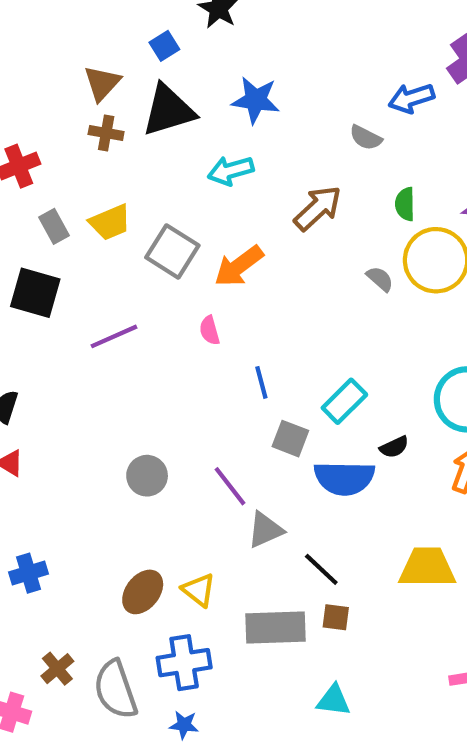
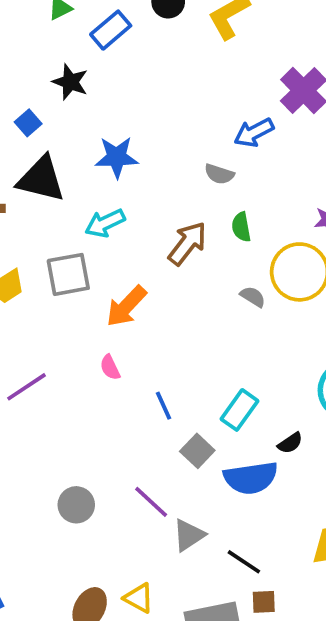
black triangle: (168, 110) -> (41, 179), turned 40
green semicircle: (405, 204) -> (241, 227), moved
gray square: (172, 251) -> (68, 274), moved, turned -33
gray square: (290, 439) -> (197, 451), turned 32

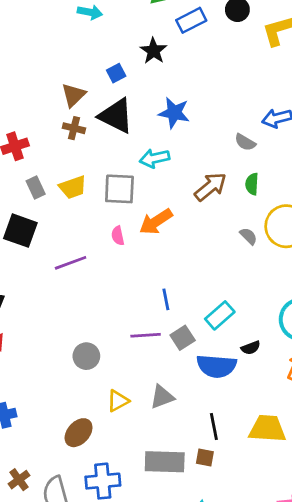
pink semicircle: (110, 367) -> (118, 236), moved
purple line: (151, 502) -> (146, 335), moved, turned -60
black line: (244, 562) -> (214, 426), moved, turned 32
yellow triangle: (139, 598) -> (118, 401), moved, turned 50

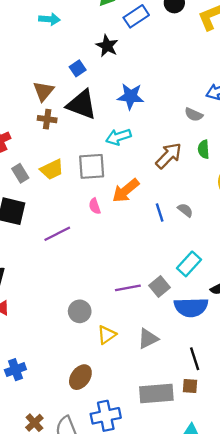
gray semicircle: (248, 236) -> (185, 210), moved
blue line: (166, 299) -> (160, 212), moved
yellow triangle: (118, 401) -> (107, 335), moved

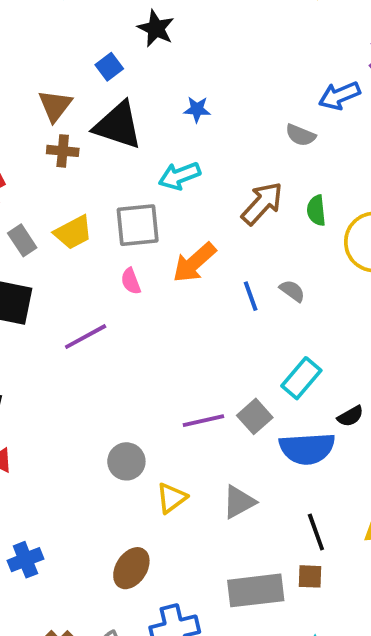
blue star: (131, 96) -> (197, 109), size x0.6
green semicircle: (204, 149) -> (316, 210), moved
pink semicircle: (95, 206) -> (131, 281), moved

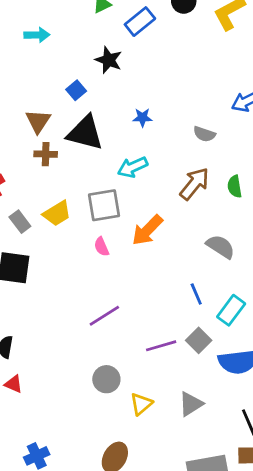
gray semicircle: (301, 135) -> (204, 134), moved
gray semicircle: (292, 291) -> (221, 247), size x1.5
blue line: (251, 296) -> (196, 294), moved
purple line: (86, 337) -> (104, 316), moved

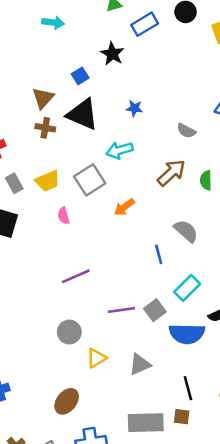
gray square: (104, 205) -> (90, 180), turned -32
orange arrow: (147, 230) -> (124, 207), size x0.7
pink semicircle: (102, 247) -> (64, 216), moved
blue line: (196, 294) -> (159, 254), moved

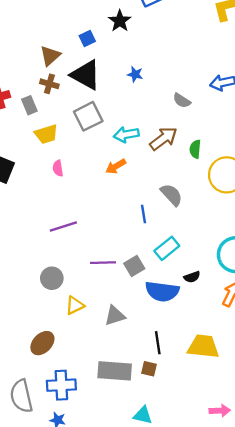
cyan arrow: (119, 150) -> (126, 135), moved
gray square: (90, 180) -> (88, 116), moved
gray rectangle: (14, 183) -> (29, 105), moved

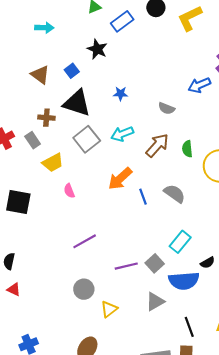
brown triangle: (50, 56) -> (40, 75), moved, turned -30
cyan arrow: (126, 135) -> (122, 134), moved
orange arrow: (116, 166) -> (120, 179), size x1.4
blue line: (143, 214) -> (143, 197), moved
gray triangle: (115, 316) -> (155, 302), moved

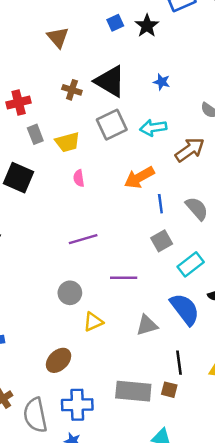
blue square: (72, 71) -> (115, 23), moved
brown triangle: (40, 75) -> (58, 37), moved
gray rectangle: (33, 140) -> (35, 134), moved
gray square: (155, 263) -> (162, 241), moved
blue semicircle: (184, 281) -> (185, 309), turned -136

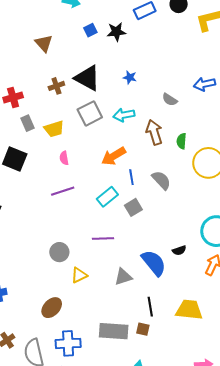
black star: (147, 26) -> (116, 32), turned 30
brown cross: (72, 90) -> (56, 86), turned -35
brown arrow: (190, 150) -> (154, 132), turned -70
purple line: (83, 239) -> (63, 191), moved
cyan rectangle: (191, 264) -> (107, 197), moved

